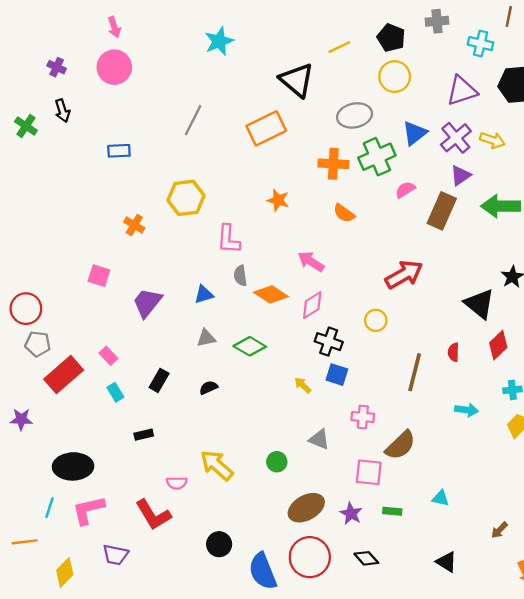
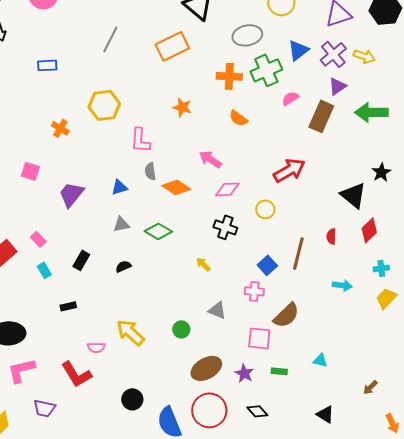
pink diamond: (312, 305) -> (227, 189), moved, turned 30
blue square: (337, 375) -> (267, 265), moved, turned 30

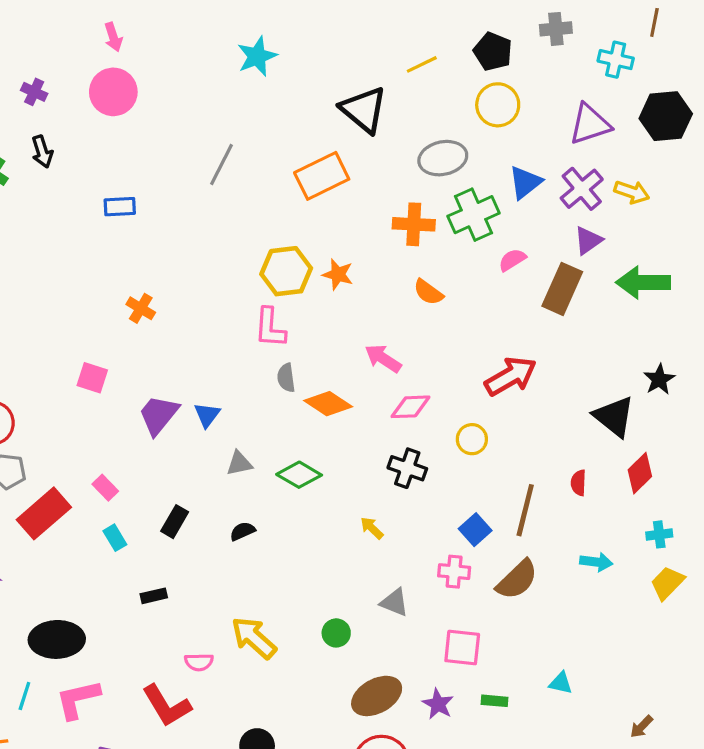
yellow hexagon: (104, 105) -> (286, 271), moved
blue triangle: (119, 187) -> (207, 415), moved, turned -36
brown semicircle: (286, 315) -> (517, 580), moved

